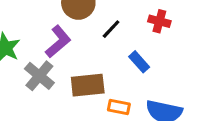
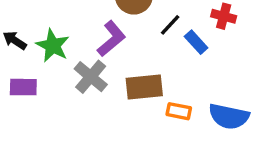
blue rectangle: (139, 62) -> (196, 42), moved

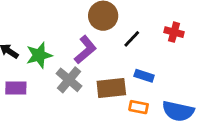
blue rectangle: (196, 42) -> (144, 76), moved, turned -30
green star: (53, 46) -> (39, 55), turned 30

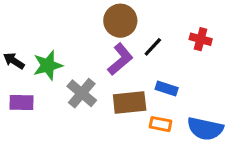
purple L-shape: (85, 50) -> (120, 59), moved

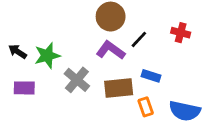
purple L-shape: (120, 59) -> (111, 50), turned -104
orange rectangle: (160, 124) -> (146, 107), turned 60

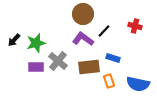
black arrow: (18, 52) -> (14, 40), turned -80
purple rectangle: (24, 88) -> (36, 67), moved

